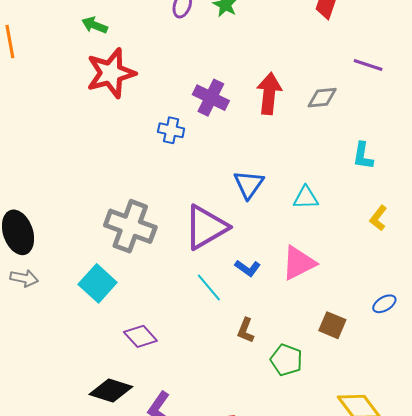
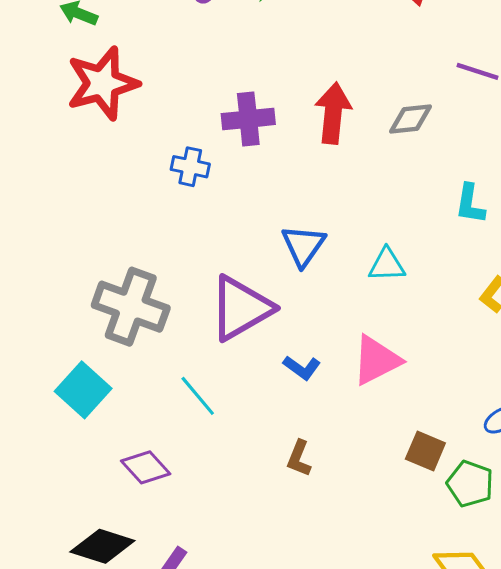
purple cross: (211, 98) -> (248, 119), turned -32
cyan line: (209, 287) -> (198, 396), moved
green pentagon: (286, 360) -> (470, 484), moved

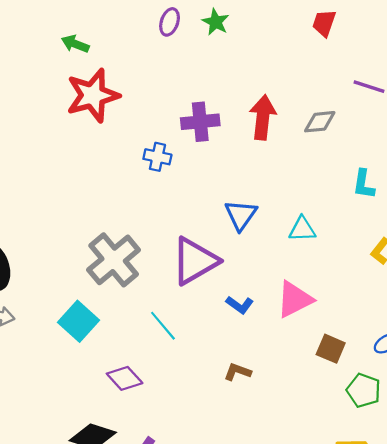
gray cross: (131, 307) -> (114, 260), turned 30
brown square: (425, 451) -> (331, 349), moved
brown L-shape: (299, 458) -> (238, 372), turned 88

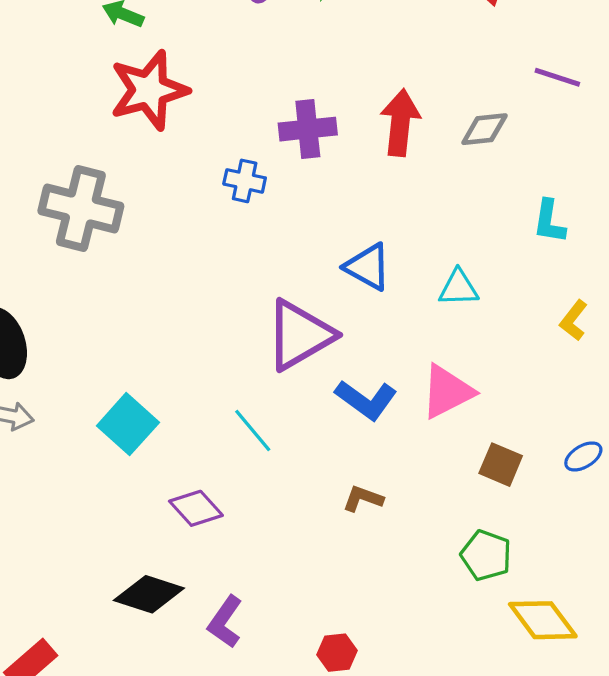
blue triangle: (241, 215) -> (368, 267), turned -36
gray cross: (114, 260) -> (81, 208), moved, turned -36
blue L-shape: (240, 305) -> (366, 400), size x1.5
green pentagon: (364, 390) -> (486, 555), moved

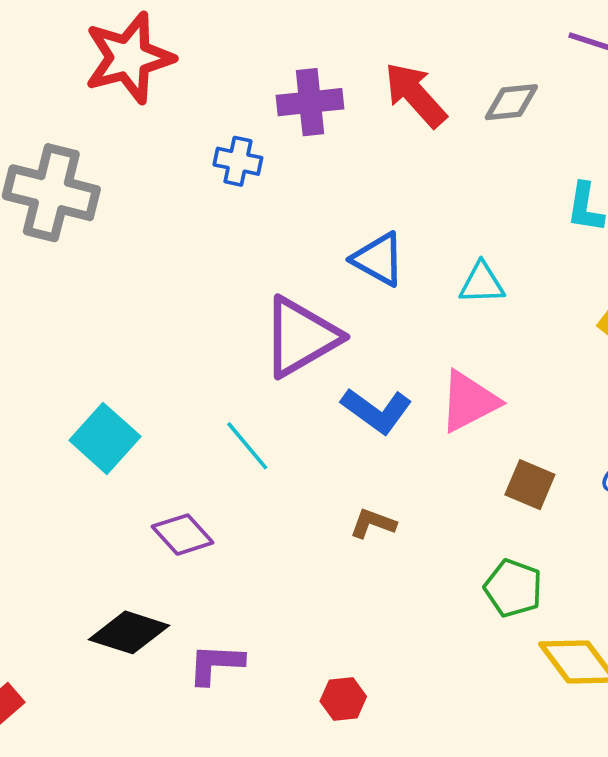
red arrow: (400, 123) -> (415, 95), turned -48
purple L-shape: (225, 622) -> (216, 664), turned 58

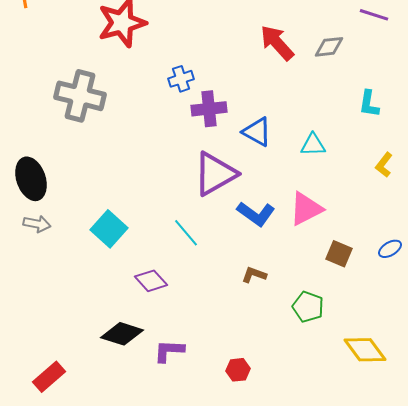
purple cross: (310, 102) -> (209, 109), moved
blue cross: (238, 161) -> (181, 79), turned -30
green pentagon: (513, 588) -> (308, 307), moved

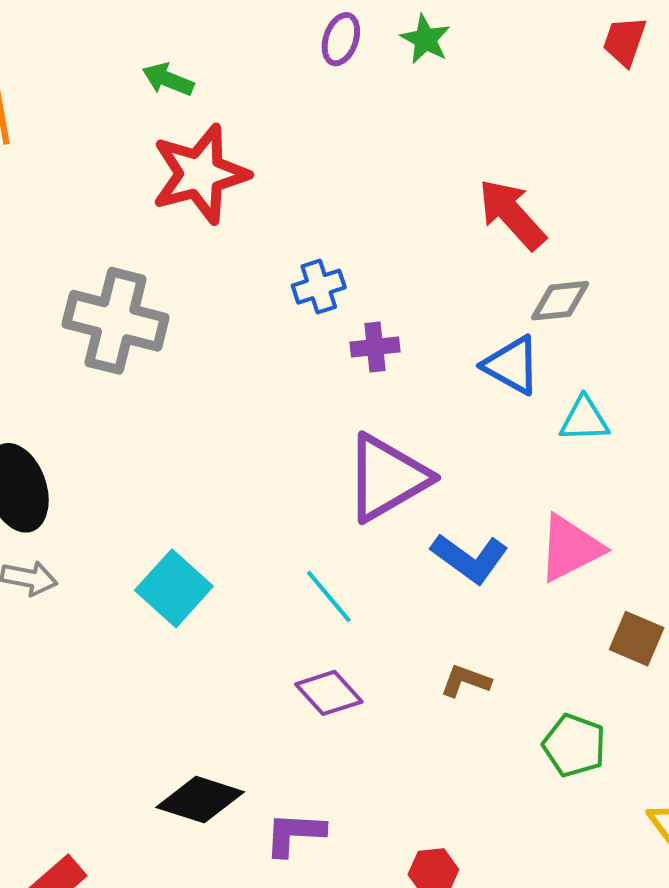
gray diamond: (329, 47) -> (560, 301), moved
purple cross: (209, 109) -> (375, 347), size x0.7
blue triangle: (257, 132) -> (512, 365), moved
purple diamond: (151, 281) -> (329, 693), moved

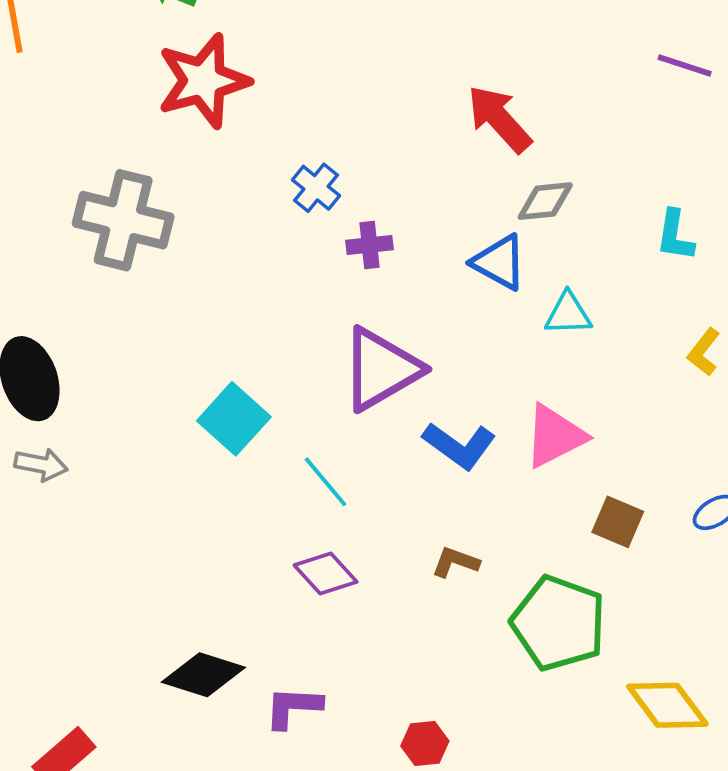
blue cross: (319, 287) -> (316, 188), turned -33
cyan square: (174, 588) -> (234, 419), moved
green pentagon: (574, 745) -> (559, 623), size x1.6

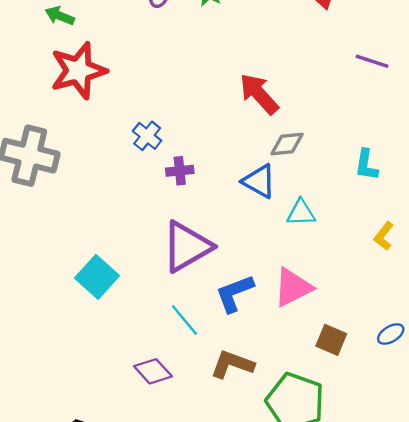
blue L-shape: (459, 446) -> (235, 293), turned 123
cyan line: (326, 482) -> (184, 320), moved
brown L-shape: (455, 562) -> (232, 364), size x1.5

